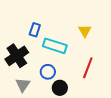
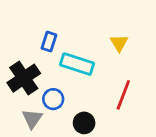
blue circle: (48, 72) -> (53, 99), moved

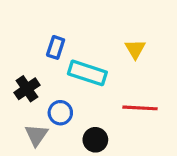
black cross: (24, 78) -> (27, 89), size x0.7
red line: (123, 95) -> (140, 108), turned 72

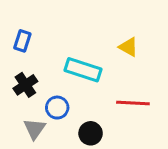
blue rectangle: (56, 47) -> (22, 41), moved
yellow triangle: (135, 49) -> (128, 47), turned -30

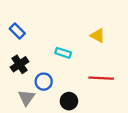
blue rectangle: (22, 41) -> (17, 31), turned -63
cyan rectangle: (83, 70) -> (63, 53), size x0.6

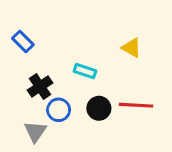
black cross: (20, 64) -> (40, 87), moved
black circle: (69, 101) -> (99, 108), moved

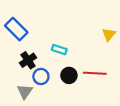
blue rectangle: (23, 42) -> (16, 29), size x1.5
yellow triangle: (131, 48) -> (109, 34), moved, turned 40

